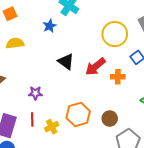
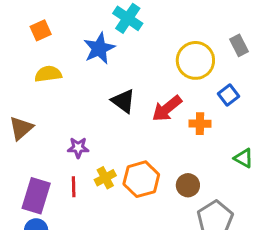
blue star: (50, 26) -> (99, 48), size x1.5
yellow cross: (52, 127) -> (105, 178), moved

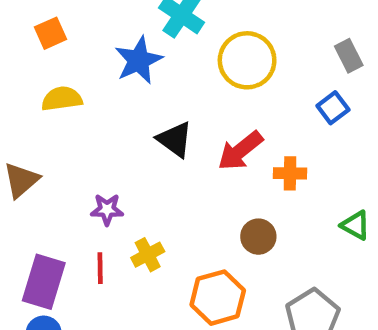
yellow circle: (195, 60) -> (247, 60), moved
blue square: (229, 95) -> (333, 108), moved
orange hexagon: (141, 179) -> (218, 298), moved
brown circle: (188, 185) -> (258, 237), moved

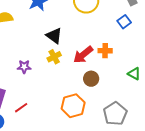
red arrow: (240, 151) -> (83, 55), moved
yellow cross: (148, 255) -> (54, 57), moved
red line: (100, 268) -> (21, 108), moved, turned 56

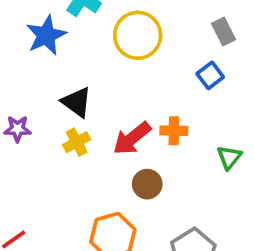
purple star: (24, 67) -> (17, 129), moved
green triangle: (134, 74) -> (229, 157), moved, turned 40

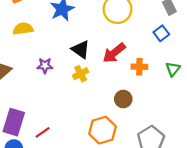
red arrow: (132, 138) -> (114, 53), moved
green triangle: (229, 157) -> (173, 69), moved

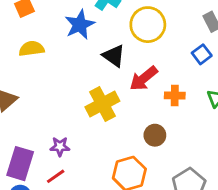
black triangle: (81, 49) -> (114, 56), moved
purple star: (45, 66) -> (60, 147), moved
yellow cross: (81, 74) -> (102, 104), size x1.6

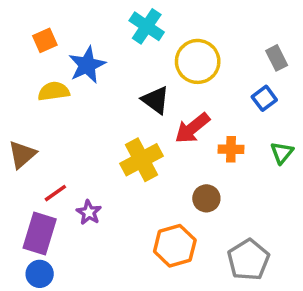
blue star: (80, 25) -> (87, 65), moved
purple star: (60, 147) -> (89, 212), turned 30
red line: (56, 176) -> (55, 193), moved

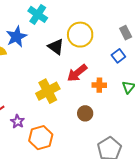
cyan cross: (147, 26) -> (38, 14), moved
black triangle: (155, 100) -> (56, 47), moved
orange hexagon: (175, 246) -> (41, 138), moved

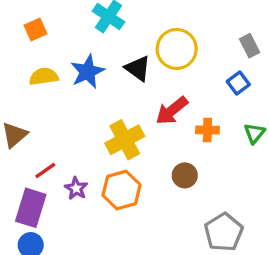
blue star: (16, 37) -> (87, 72), moved
orange hexagon: (41, 138) -> (122, 190), moved

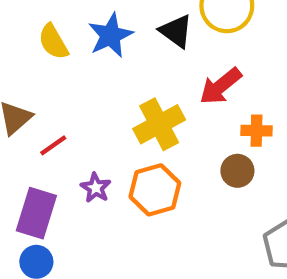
yellow semicircle: (44, 77) -> (53, 42), turned -112
orange cross: (207, 130) -> (256, 131), moved
red line: (45, 171) -> (53, 145), moved

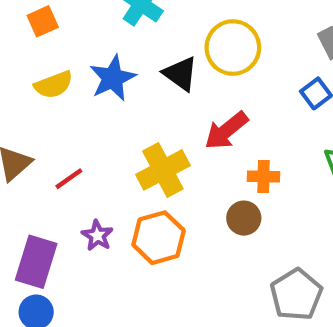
yellow semicircle: (53, 42) -> (54, 85), turned -81
red line: (53, 145) -> (69, 179), moved

